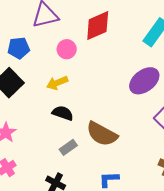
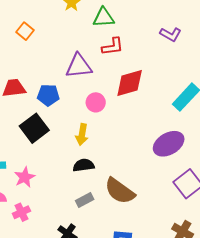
yellow arrow: (57, 83) -> (82, 135), turned -65
black semicircle: (63, 113) -> (84, 165), turned -35

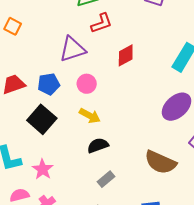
red diamond: (130, 83) -> (126, 55), size x0.7
pink circle: (96, 102) -> (87, 84), moved
yellow arrow: (82, 135) -> (90, 116), turned -60
brown semicircle: (120, 191) -> (160, 162), moved

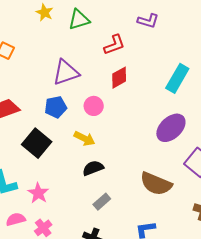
red L-shape: (102, 23) -> (114, 45), moved
blue pentagon: (49, 84) -> (56, 107), moved
pink circle: (87, 84) -> (94, 106), moved

